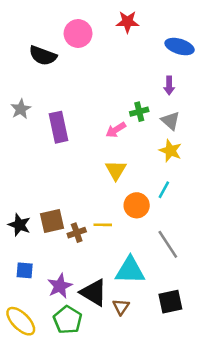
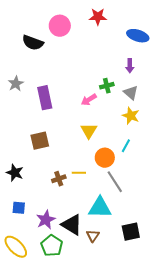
brown square: (52, 221) -> (40, 141), moved
gray line: (168, 244) -> (115, 182), moved

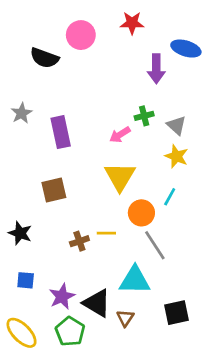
purple arrow: (130, 66) -> (156, 69), moved, size x1.5
yellow triangle: (89, 131) -> (120, 177), size x1.4

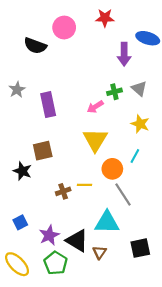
gray triangle: (176, 125) -> (139, 89), moved
black star: (20, 233) -> (22, 171), moved
blue square: (26, 280) -> (20, 222), turned -32

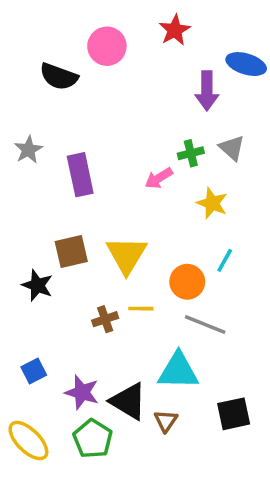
red star: (105, 18) -> (175, 30), turned -30
yellow star: (140, 124) -> (212, 203), moved
yellow triangle: (95, 140) -> (127, 255), moved
gray line: (123, 195) -> (205, 325), turned -35
purple star: (49, 235) -> (82, 392), turned -30

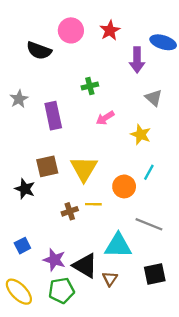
red star: (175, 30) -> (110, 30), moved
green cross: (191, 153) -> (90, 86), moved
gray line: (205, 325) -> (149, 224), moved
green pentagon: (93, 439) -> (61, 290), turned 30

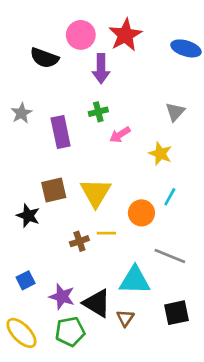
red star: (110, 30) -> (125, 35), size x1.4
purple arrow: (137, 60) -> (101, 69), moved
green cross: (90, 86) -> (98, 112), moved
gray triangle: (154, 98) -> (175, 112), turned 30

